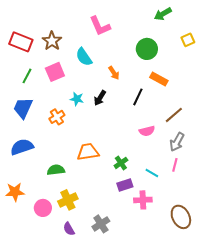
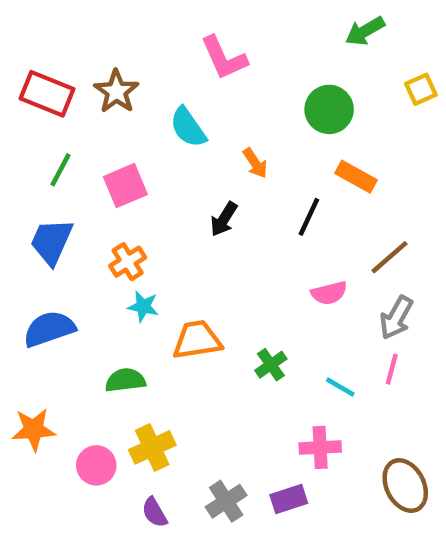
pink square: (55, 72) -> (125, 186), moved
cyan star: (77, 99) -> (143, 306), moved
purple rectangle: (125, 185) -> (289, 499), moved

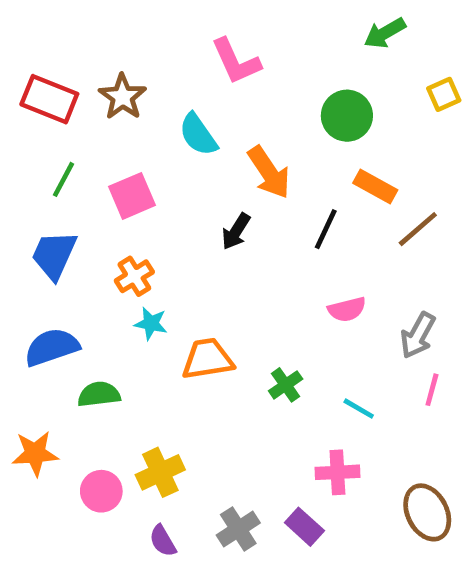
orange arrow: (255, 163) -> (269, 172), size x1.6
brown line: (390, 257) -> (418, 229), moved
pink line: (392, 369) -> (432, 390), moved
green semicircle: (125, 380) -> (99, 394), moved
purple rectangle: (289, 499) -> (304, 527), turned 60

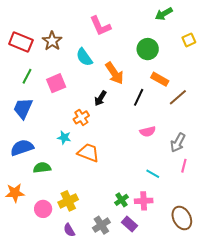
orange cross: (134, 276) -> (81, 117), moved
orange trapezoid: (208, 359) -> (88, 153), turned 30
green cross: (286, 385) -> (122, 200), moved

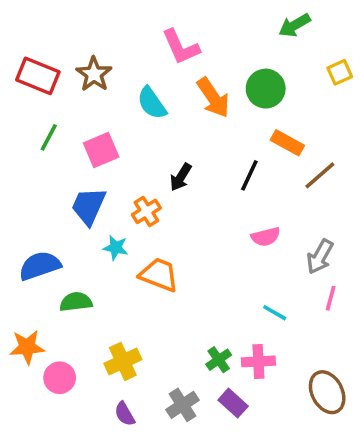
orange arrow: (114, 73) -> (213, 98), moved
blue trapezoid: (23, 108) -> (89, 206), moved
pink circle: (43, 209) -> (60, 378), moved

